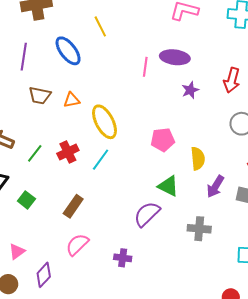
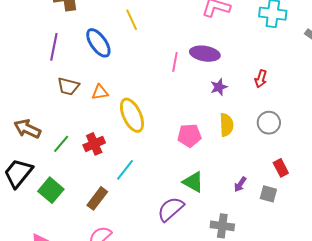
red arrow: (232, 80) -> (261, 79), size x0.7
yellow semicircle: (198, 159) -> (226, 125), moved
cyan line: (101, 160) -> (125, 170), moved
purple arrow: (215, 186) -> (240, 184), size x0.7
green square: (26, 200) -> (51, 190), size x1.4

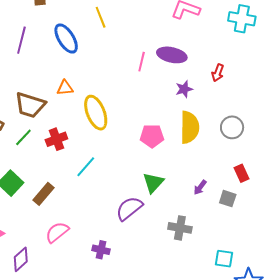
red arrow: (261, 79) -> (218, 73), moved
brown trapezoid: (68, 86) -> (30, 105), moved, size x1.4
yellow semicircle: (226, 125) -> (190, 127), size x1.4
green triangle: (193, 182) -> (153, 183), turned 40
brown rectangle: (97, 198) -> (43, 194), moved

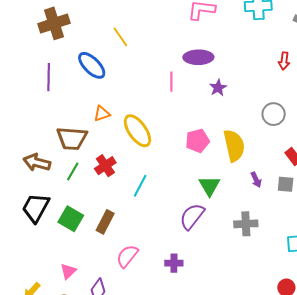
pink line: (142, 62) -> (171, 82), moved
red arrow: (218, 73) -> (284, 61), moved
yellow semicircle: (190, 127) -> (234, 146), moved
purple arrow: (200, 187) -> (256, 180), turned -49

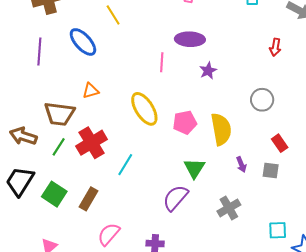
yellow ellipse: (137, 131) -> (144, 109), moved
red cross: (105, 166) -> (91, 143), size x1.4
gray cross: (246, 224) -> (229, 208), turned -30

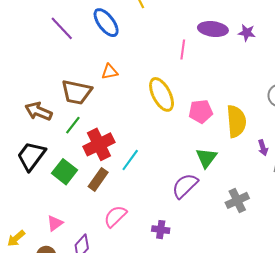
purple line: (39, 51) -> (62, 28), turned -52
purple star: (208, 71) -> (247, 33), moved, turned 30
red cross: (91, 143) -> (99, 144), moved
cyan line: (125, 165) -> (130, 160), moved
purple arrow: (241, 165) -> (263, 148), moved

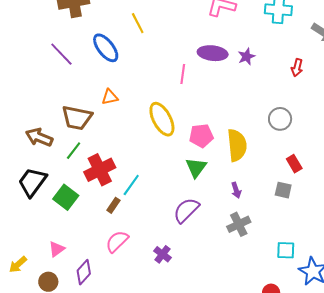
purple star: (247, 33) -> (246, 57), turned -30
purple arrow: (263, 148) -> (236, 190), moved
green triangle: (206, 158) -> (196, 168), moved
brown rectangle: (98, 179) -> (113, 205), moved, size x0.7
purple cross: (161, 230) -> (162, 254), turned 30

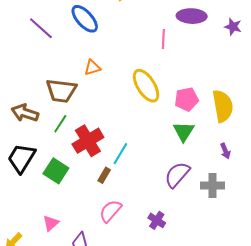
purple star: (246, 57) -> (233, 27), moved, turned -30
gray cross: (239, 224) -> (213, 185), moved, turned 30

